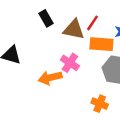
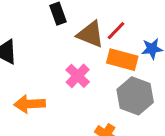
orange arrow: (50, 78) -> (30, 104), moved

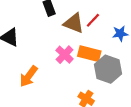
orange rectangle: (122, 60) -> (89, 54), moved
orange arrow: (30, 104) -> (29, 76), turned -50

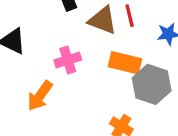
red line: (93, 20) -> (130, 16), turned -56
pink cross: (65, 55) -> (68, 60), moved, turned 30

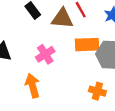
orange arrow: (40, 96) -> (32, 86), turned 145

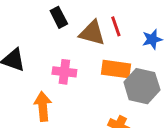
pink cross: (45, 54) -> (64, 72), turned 30

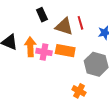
orange rectangle: (116, 69) -> (65, 51), moved
orange arrow: (43, 106) -> (30, 47), moved

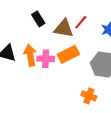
red line: (80, 23) -> (81, 22), turned 64
orange rectangle: (65, 51) -> (68, 54), turned -30

